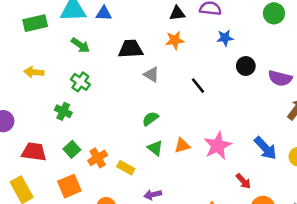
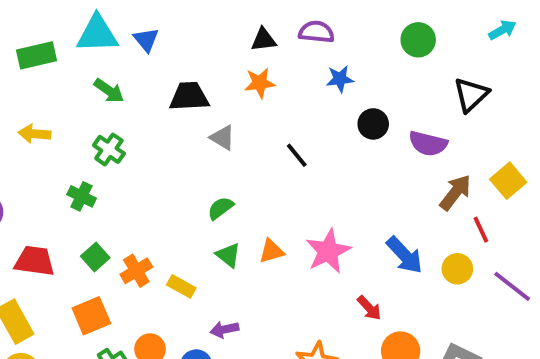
blue triangle: (104, 13) -> (146, 40), turned 49

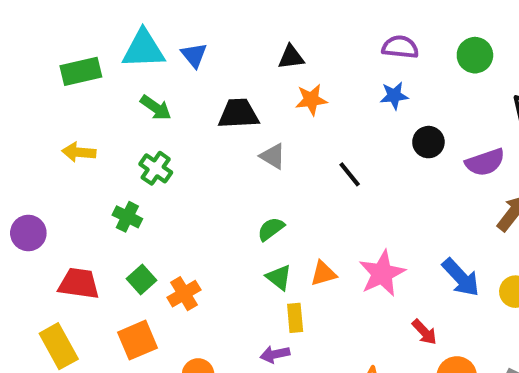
purple semicircle: (316, 32) -> (400, 47), moved
black triangle: (264, 40) -> (291, 57), moved
purple semicircle: (428, 144) -> (485, 162), turned -33
yellow rectangle: (181, 286) -> (295, 318), moved, turned 56

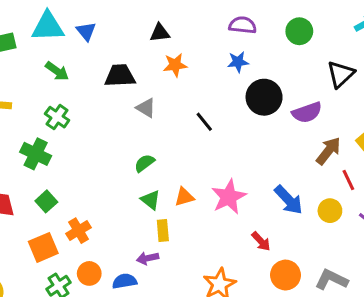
black circle: (428, 142) -> (264, 97), size x1.5
green cross: (127, 217) -> (36, 154), size x1.4
orange cross: (184, 294) -> (79, 231), moved

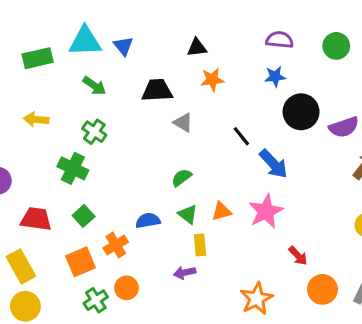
blue arrow: (289, 200) -> (273, 164), moved
blue semicircle: (125, 281) -> (148, 221), moved

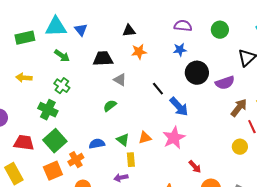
green semicircle: (182, 178) -> (110, 106), moved
green square: (84, 216) -> (55, 141), size x1.6

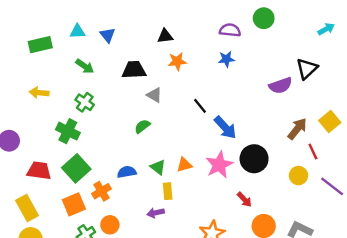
cyan triangle: (56, 27) -> (77, 31), size x0.6
green circle: (220, 30) -> (264, 18), moved
black circle: (197, 73) -> (254, 159), moved
purple semicircle: (225, 83) -> (280, 85), moved

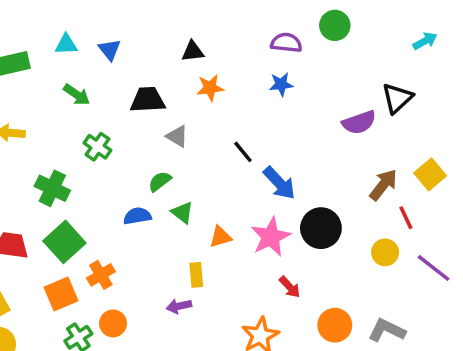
green cross: (85, 102) -> (97, 147), moved
green triangle: (158, 167) -> (182, 213), moved
blue semicircle: (127, 172) -> (137, 216), moved
red arrow: (244, 200) -> (290, 287), moved

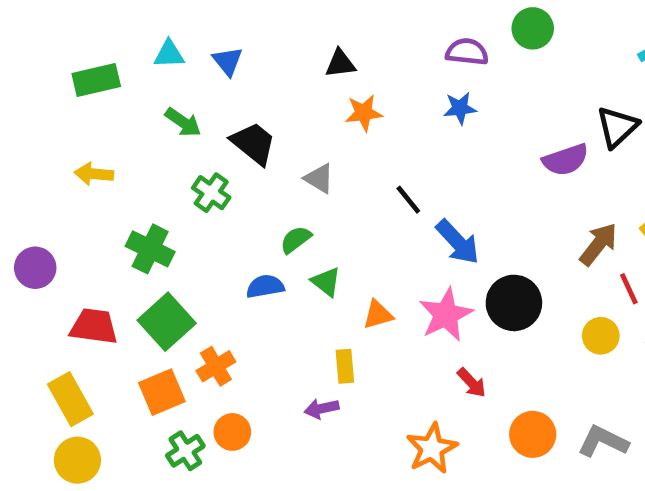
black trapezoid: (148, 100) -> (253, 143), moved, turned 42

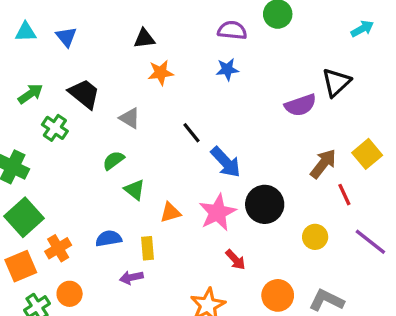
green arrow: (183, 122) -> (30, 94), moved, turned -70
blue semicircle: (265, 286) -> (109, 238), moved
yellow circle: (601, 336) -> (315, 237), moved

